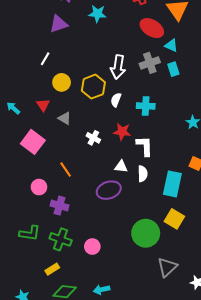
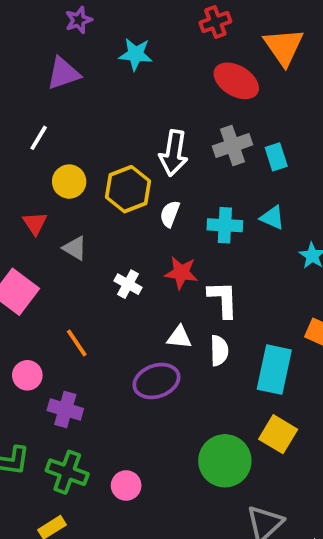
cyan triangle: (171, 45) -> (272, 218), moved

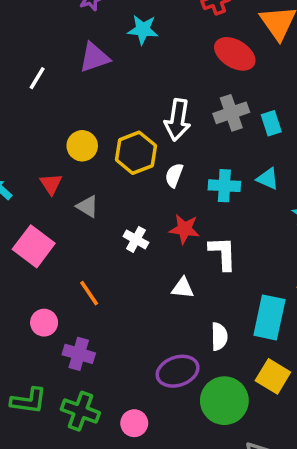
purple triangle: (63, 73) -> (94, 57), moved
white line: (39, 138) -> (37, 78), moved
white semicircle: (219, 351) -> (219, 337), moved
purple ellipse: (156, 381) -> (178, 371), moved

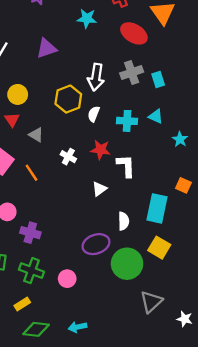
cyan star: (143, 30) -> (87, 18), moved
purple triangle: (94, 57) -> (46, 48), moved
yellow circle: (82, 146) -> (18, 94), moved
white triangle: (183, 288) -> (99, 189), turned -42
orange line: (89, 293) -> (31, 173), moved

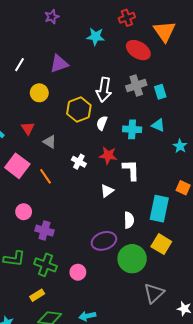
yellow circle: (18, 94) -> (39, 93), moved

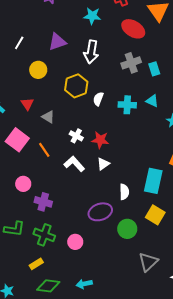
white arrow: (104, 90) -> (91, 52), moved
red star: (108, 155) -> (100, 140), moved
white L-shape: (131, 170) -> (74, 164), moved, turned -40
green circle: (132, 259) -> (127, 229), size x0.7

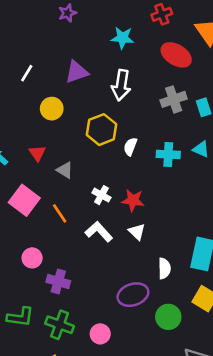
white triangle: (103, 164) -> (137, 232), turned -40

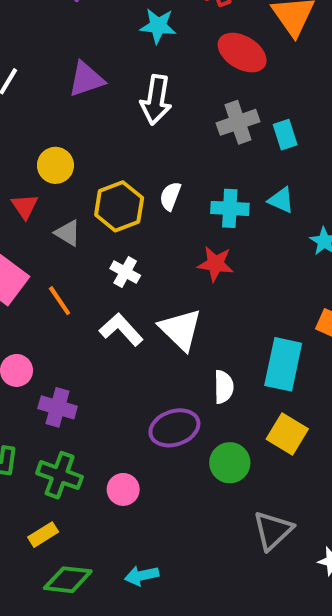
yellow circle: (52, 109) -> (55, 165), moved
yellow hexagon: (101, 130) -> (119, 206), moved
red star: (133, 200) -> (215, 264), moved
white triangle: (137, 232) -> (181, 329), size x1.6

